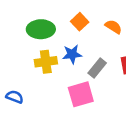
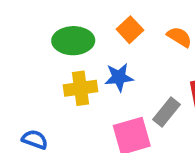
gray rectangle: (97, 68) -> (167, 112), moved

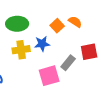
orange square: (130, 30) -> (57, 26), moved

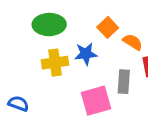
orange semicircle: (75, 22) -> (133, 42), moved
gray rectangle: (68, 63) -> (124, 82), turned -35

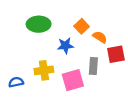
yellow cross: (55, 63) -> (44, 70), moved
blue semicircle: (18, 104) -> (16, 82), turned -32

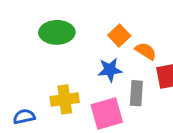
blue star: (65, 46) -> (110, 70), moved

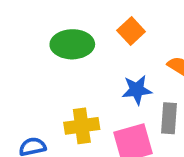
orange square: (119, 36) -> (131, 31), moved

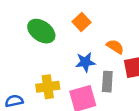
green ellipse: (72, 44) -> (41, 31), turned 36

